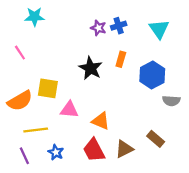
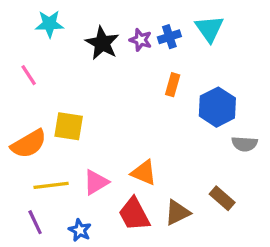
cyan triangle: (159, 29) -> (209, 29), moved
black star: (91, 68) -> (102, 43), moved
pink triangle: (69, 110) -> (96, 182), moved, turned -36
blue star: (56, 152) -> (80, 230), moved

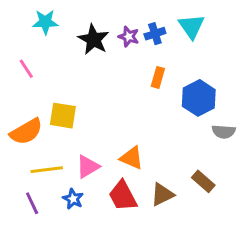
blue star: (80, 230) -> (73, 199), moved

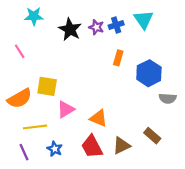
pink triangle: (88, 167) -> (66, 109), moved

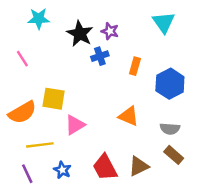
blue cross: (116, 25) -> (100, 56), moved
gray semicircle: (168, 98) -> (170, 129), moved
orange triangle: (99, 118) -> (129, 116), moved

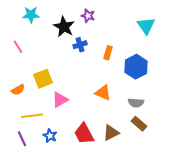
cyan triangle: (164, 22) -> (146, 26), moved
purple star: (110, 31) -> (88, 16), moved
yellow square: (54, 99) -> (43, 79), turned -30
orange semicircle: (22, 112) -> (18, 90), size x0.6

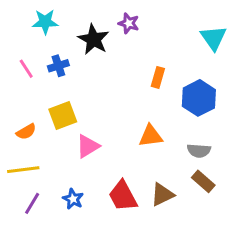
blue cross: (80, 45) -> (58, 66), moved
orange triangle: (103, 93) -> (151, 136), turned -30
yellow line: (32, 116) -> (23, 170), moved
purple line: (22, 139) -> (32, 203), turned 56

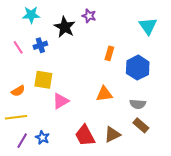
yellow square: (63, 116) -> (43, 80), turned 30
blue star: (73, 199) -> (42, 138), moved

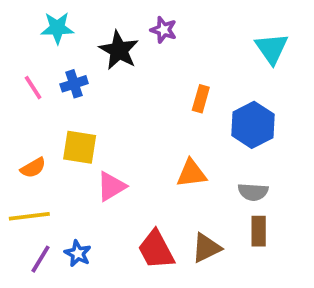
brown rectangle: (141, 125) -> (259, 231), turned 49

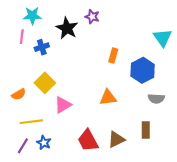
cyan triangle: (272, 48) -> (163, 38), moved
pink line: (33, 88) -> (22, 37), moved, turned 40
yellow square: (80, 147) -> (45, 83), turned 36
gray semicircle: (253, 192) -> (156, 99), moved
yellow line: (29, 216) -> (31, 122), moved

